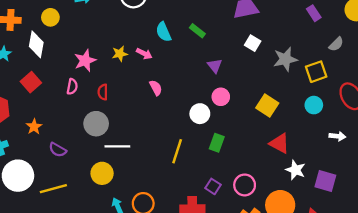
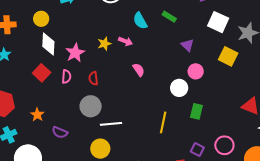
white square: (253, 43) -> (218, 22), size x1.5
white diamond: (36, 44) -> (48, 44), moved
red square: (31, 82) -> (42, 73), moved
yellow square: (267, 106) -> (228, 56), moved

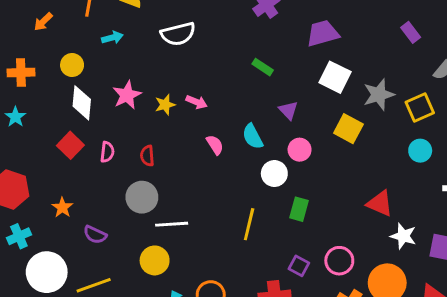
cyan semicircle: (140, 21) -> (253, 137), moved
pink star: (75, 53) -> (127, 95), moved

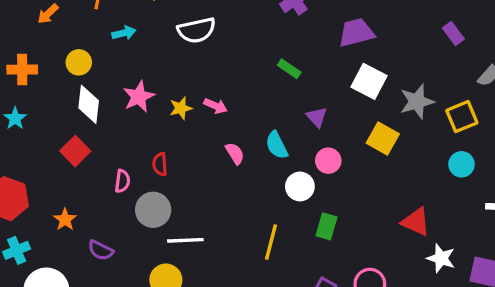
pink semicircle: (107, 152) -> (122, 181), moved

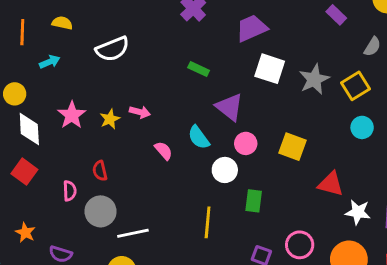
purple triangle: (317, 117) -> (229, 107), size x1.5
yellow square: (383, 138) -> (293, 147), moved

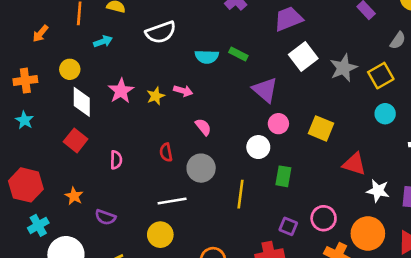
white square: (270, 69) -> (303, 56), turned 32
cyan semicircle: (199, 137) -> (207, 57), moved, turned -55
red semicircle: (100, 171) -> (166, 152), moved
gray circle: (101, 211) -> (201, 168), moved

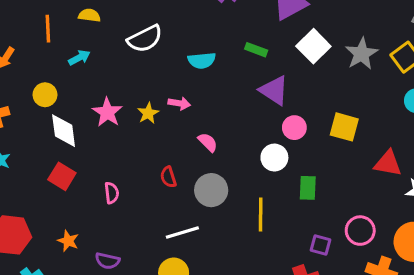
green rectangle: (238, 54) -> (256, 50), moved

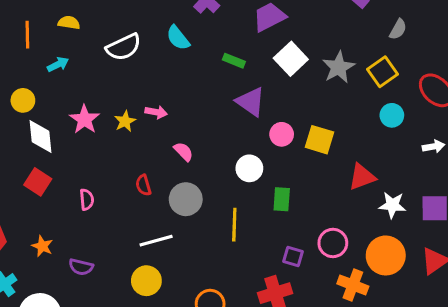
cyan semicircle: (202, 60) -> (178, 38), moved, turned 56
pink circle: (294, 128) -> (282, 134), moved
red triangle: (388, 163) -> (362, 177), turned -32

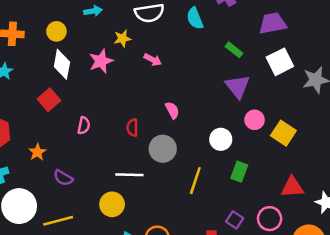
pink arrow: (156, 112) -> (153, 60), moved
yellow star: (125, 121) -> (122, 39), moved
red triangle: (362, 177) -> (292, 187), moved

